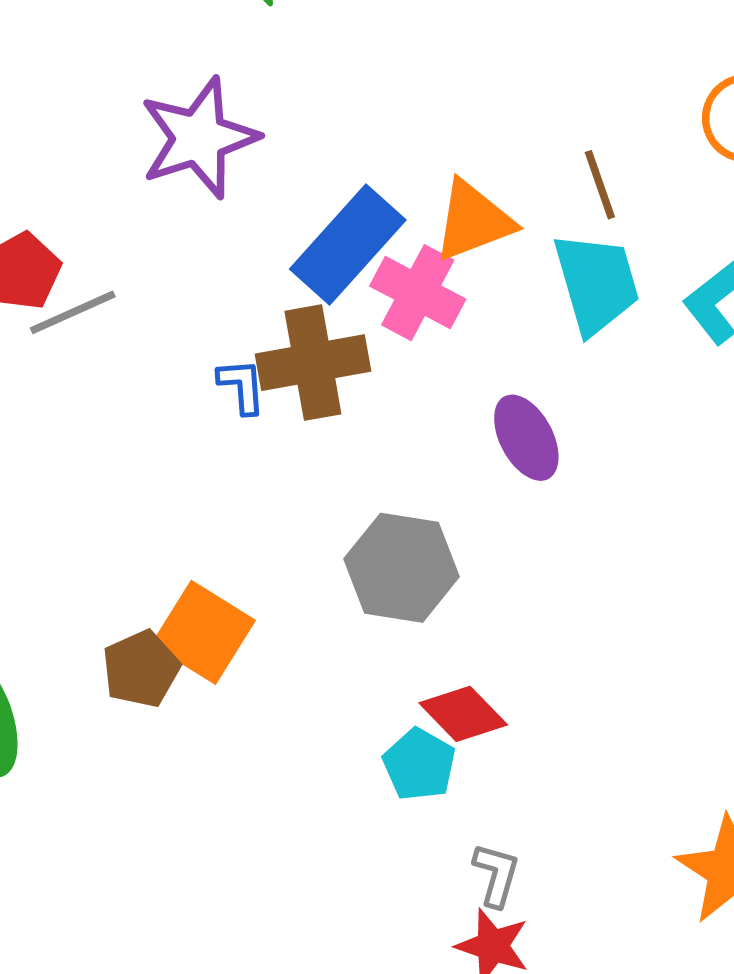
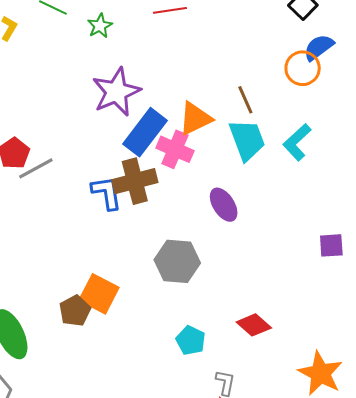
purple star: (199, 138) -> (116, 92), moved
blue L-shape: (242, 386) -> (107, 193), size x1.5
red diamond: (463, 714) -> (254, 325), moved

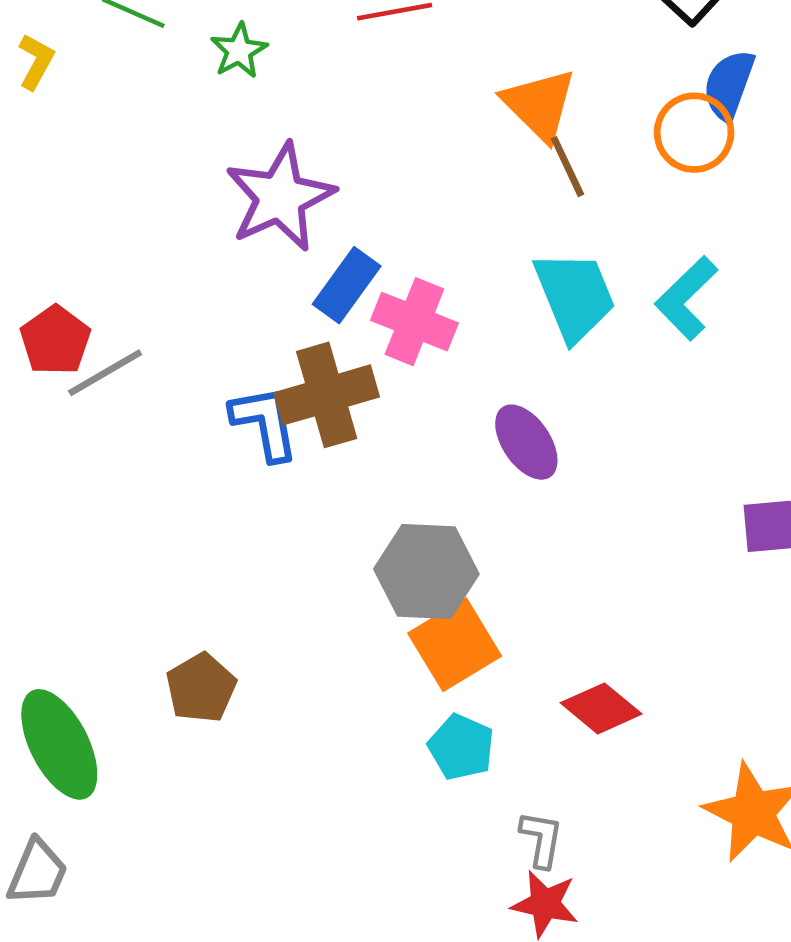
blue semicircle: (319, 47) -> (729, 85), turned -32
brown line: (245, 100) -> (567, 167), moved
orange triangle: (195, 118) -> (539, 105), moved, turned -48
blue rectangle: (145, 132) -> (347, 285), size x0.7
orange square: (99, 294) -> (455, 645), moved, turned 33

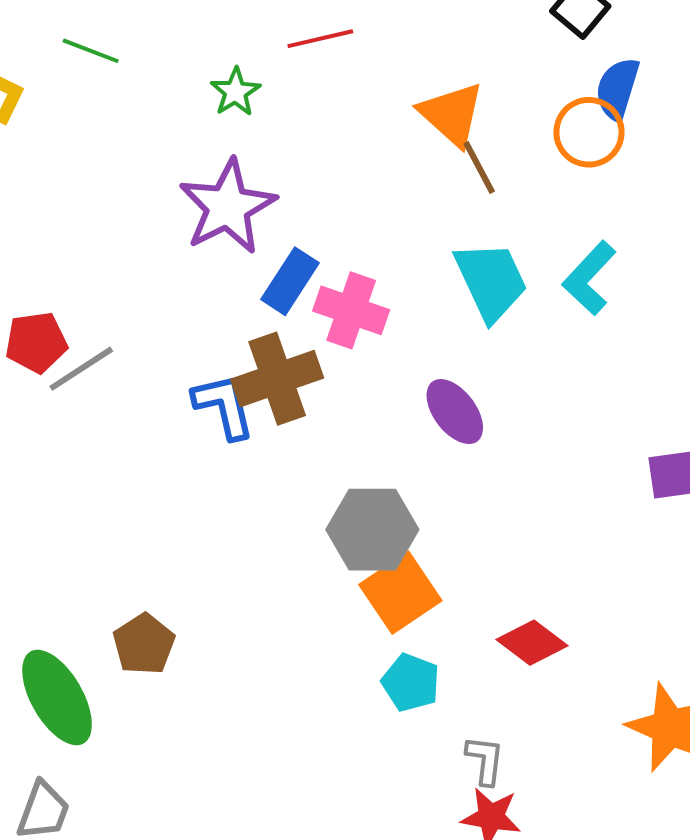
green star: (239, 51) -> (235, 92), moved
red pentagon: (55, 340) -> (36, 342), turned 30
brown pentagon: (201, 688) -> (144, 644), moved

